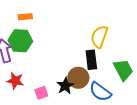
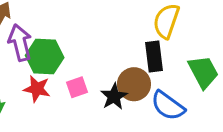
green hexagon: (20, 41) -> (45, 56), moved
pink square: (41, 93) -> (77, 87), moved

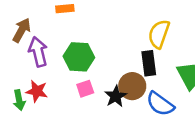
green hexagon: (45, 56) -> (79, 57), moved
red star: (37, 89) -> (37, 91), moved

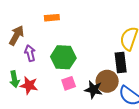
purple arrow: (38, 52) -> (30, 53), size x0.7
black star: (116, 96) -> (94, 90), turned -30
green arrow: (19, 100) -> (14, 79), moved

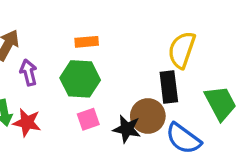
orange rectangle: (52, 18) -> (87, 42), moved

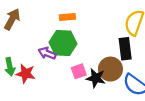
purple arrow: (29, 72) -> (47, 53), moved, turned -54
pink square: (88, 119) -> (79, 71), moved

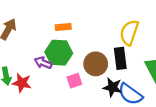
brown circle: (110, 69) -> (96, 64), moved
black star: (96, 78) -> (112, 87), moved

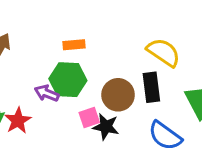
yellow semicircle: (129, 33) -> (164, 52), turned 105
red star: (22, 83) -> (18, 121), turned 30
black star: (112, 87) -> (106, 127), moved

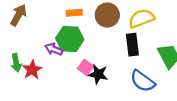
yellow semicircle: (164, 52) -> (141, 18), turned -55
brown circle: (118, 95) -> (107, 15), moved
pink square: (89, 118) -> (86, 67), turned -35

